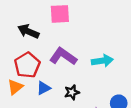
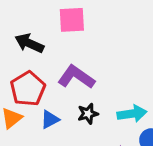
cyan arrow: (102, 61) -> (132, 114), moved
black star: (72, 92) -> (88, 114), moved

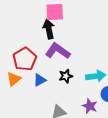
black arrow: (29, 43) -> (49, 29), moved, turned 54

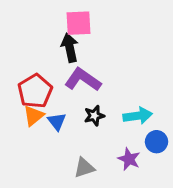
orange triangle: (14, 79) -> (34, 116), moved
blue triangle: (40, 80) -> (57, 121), turned -40

